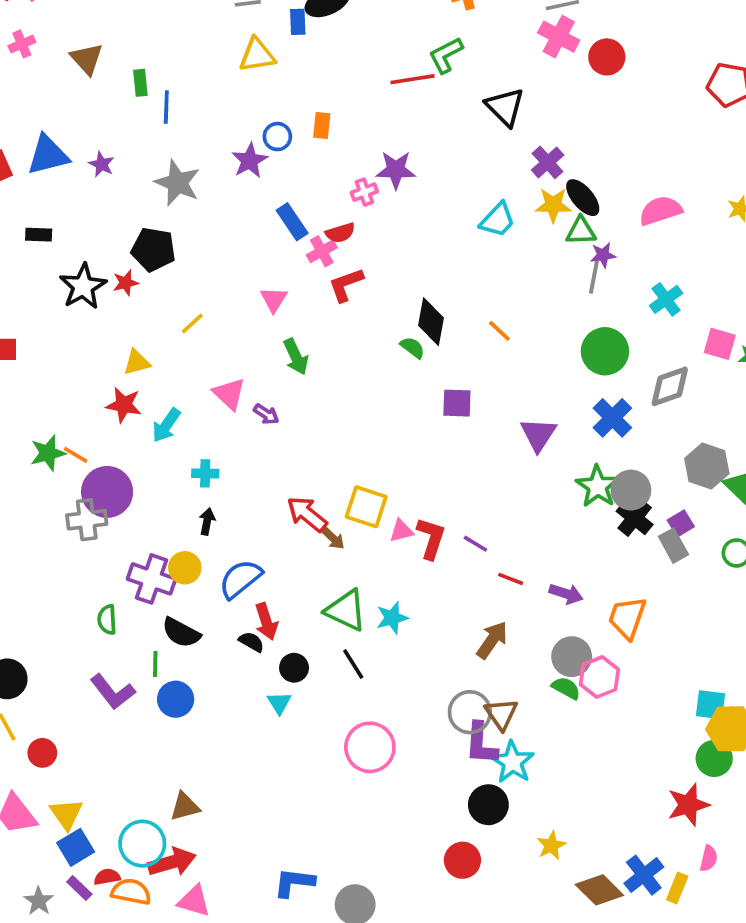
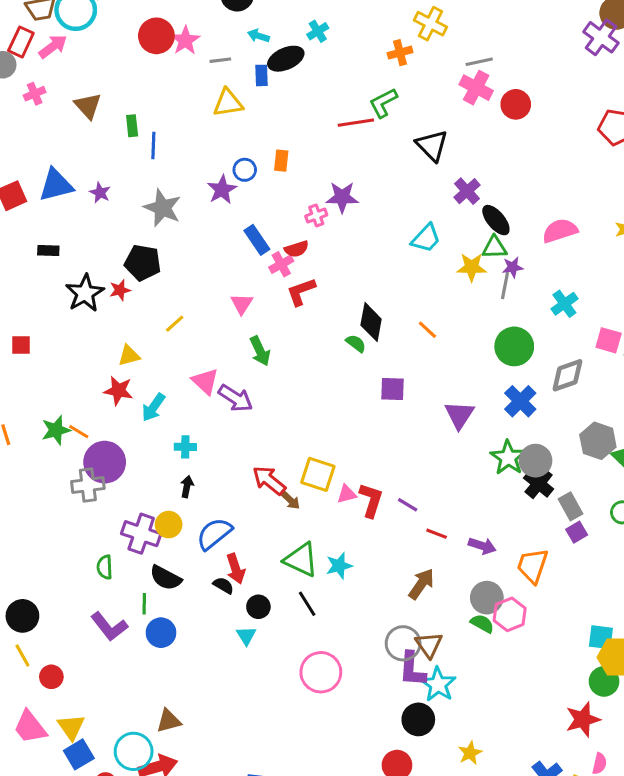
yellow star: (553, 205) -> (472, 267), moved
purple arrow: (266, 414) -> (236, 398), size x1.6
purple square: (681, 523) -> (577, 532), moved

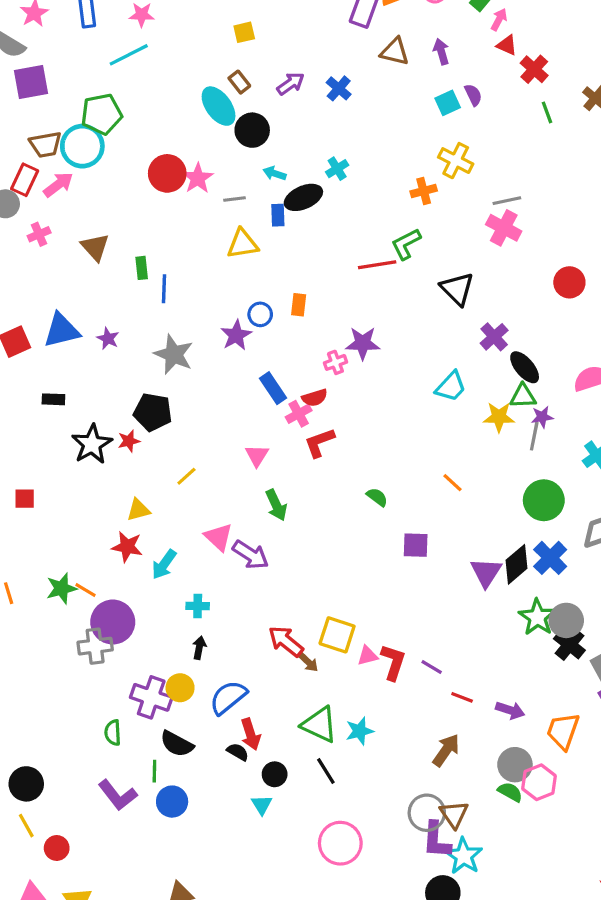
red circle: (516, 104) -> (569, 282), moved
black diamond: (371, 322) -> (517, 564), moved, turned 39

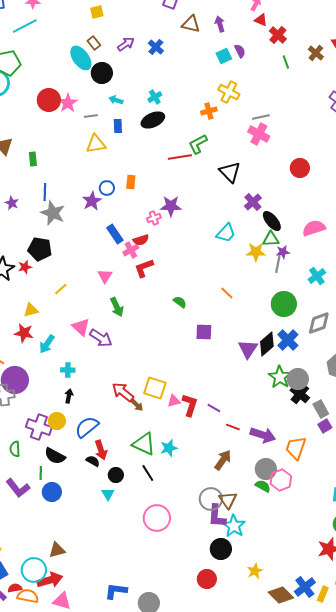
black ellipse: (303, 197) -> (153, 120), moved
blue line: (164, 289) -> (45, 192), moved
purple arrow: (510, 710) -> (263, 435), size x1.4

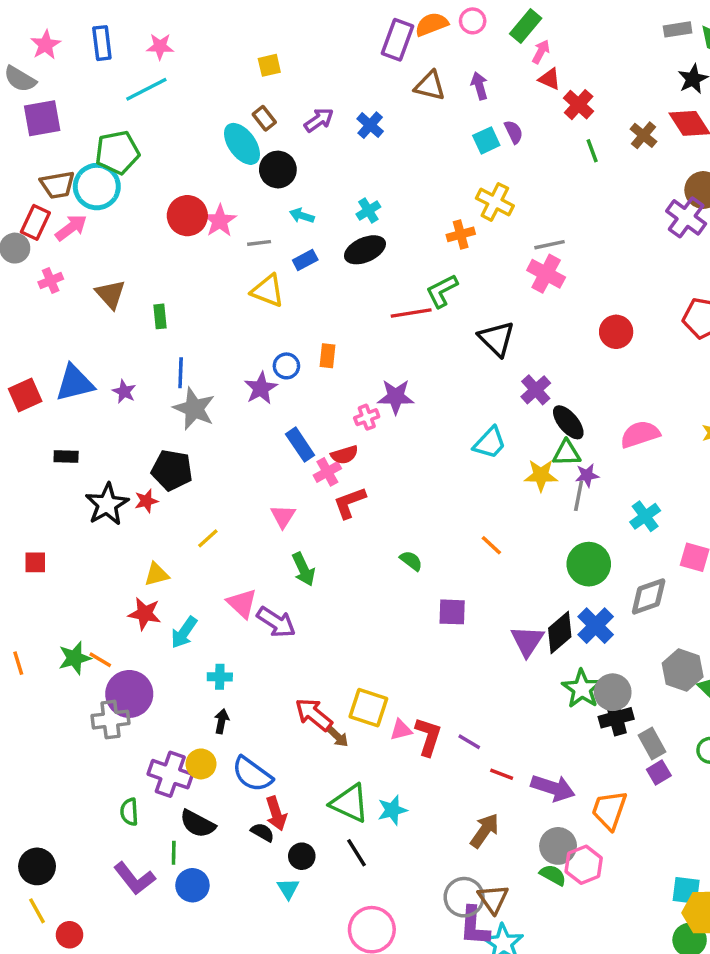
blue rectangle: (118, 126) -> (305, 260), turned 64
yellow triangle: (96, 144) -> (268, 291), turned 30
black cross: (300, 394) -> (616, 718), turned 36
blue semicircle: (87, 427) -> (252, 774), turned -105

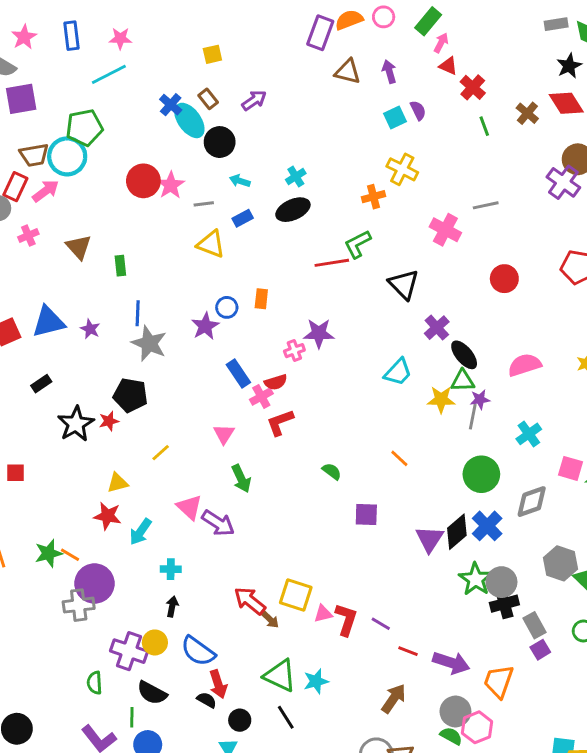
blue cross: (370, 125) -> (171, 105), moved
gray line: (549, 245) -> (486, 205), moved
black rectangle: (66, 456) -> (41, 384), turned -36

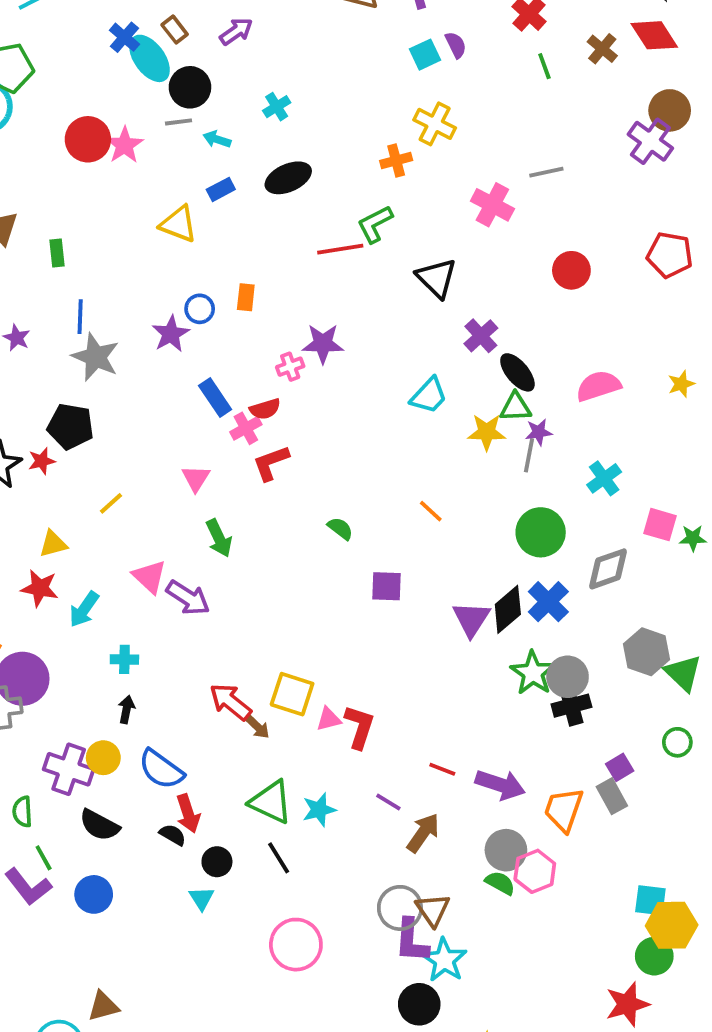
cyan cross: (296, 177) -> (277, 107), moved
gray line: (204, 204) -> (178, 122), moved
purple line: (381, 624) -> (388, 802), moved
gray rectangle: (535, 625) -> (612, 796), moved
green line: (132, 717) -> (44, 858), moved, turned -30

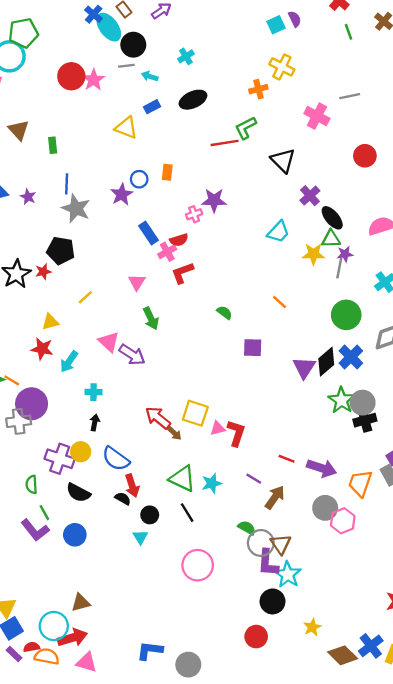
green semicircle: (500, 883) -> (247, 528), moved

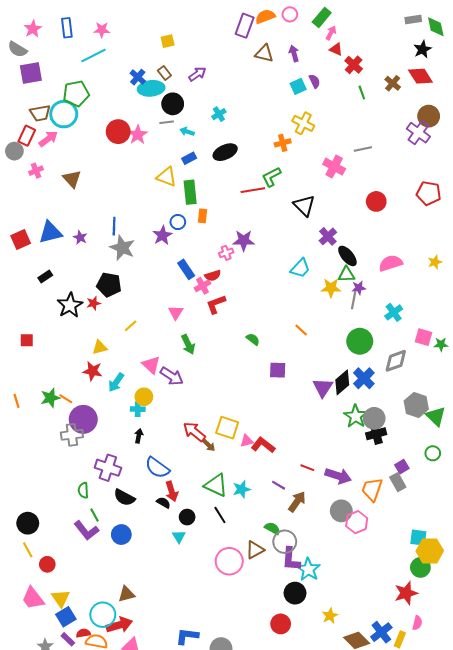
cyan ellipse: (109, 27) -> (151, 88), turned -60
green rectangle: (53, 145) -> (190, 192), moved, size x1.6
red L-shape: (236, 433) -> (263, 445), turned -70
yellow circle: (81, 452) -> (144, 397), moved
brown triangle: (281, 544) -> (255, 550), moved, turned 36

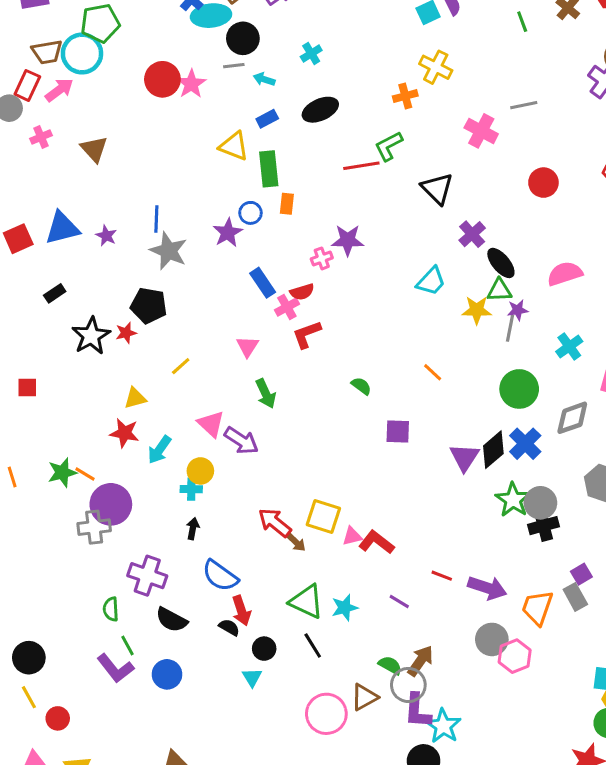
brown arrow: (297, 502) -> (420, 661), moved

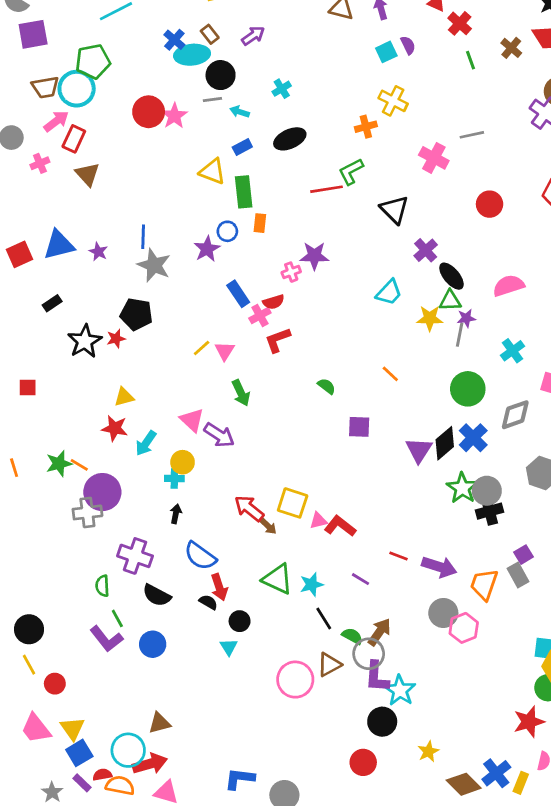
red rectangle: (27, 85) -> (74, 139), moved
yellow line: (181, 366) -> (202, 348), moved
black line: (313, 646) -> (324, 618), moved

